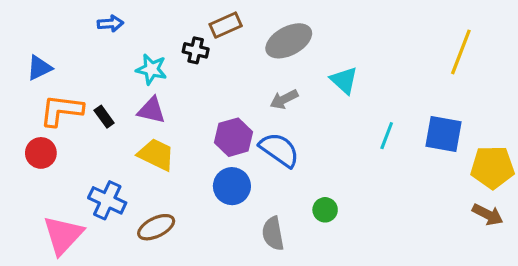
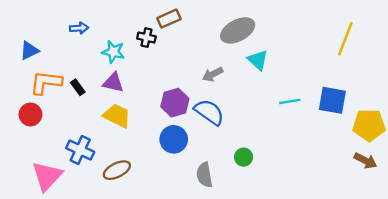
blue arrow: (110, 24) -> (79, 28), moved
gray ellipse: (289, 41) -> (238, 30), moved
cyan line: (387, 136) -> (290, 101), turned 60

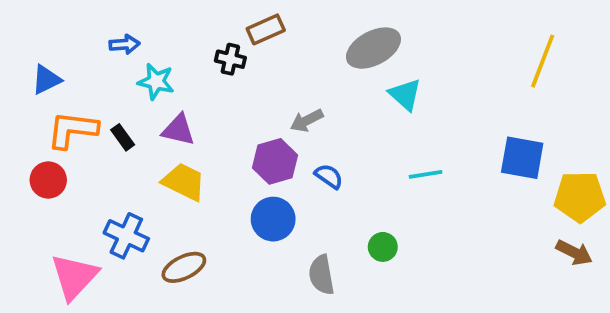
cyan star: (113, 52) -> (156, 82), moved
gray arrow: (213, 74) -> (307, 121), moved
cyan line: (290, 101) -> (426, 174), moved
blue semicircle: (209, 112) -> (329, 176), size x0.6

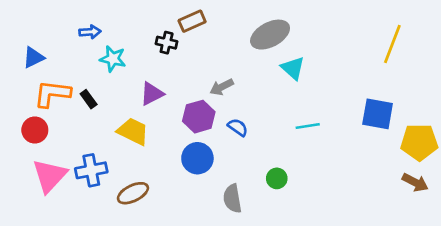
purple triangle: (178, 130) -> (152, 94), moved, turned -40
blue cross: (126, 236) -> (91, 170), turned -36
pink triangle: (74, 277) -> (50, 176), moved

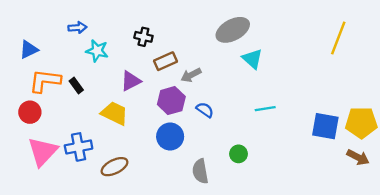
brown rectangle: (192, 21) -> (165, 61), moved
blue square: (378, 114) -> (325, 126), moved

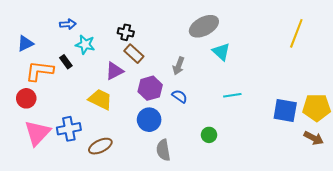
brown rectangle: (165, 61) -> (134, 54), moved, turned 66
gray arrow: (191, 75) -> (179, 66), moved, turned -42
black rectangle: (76, 86) -> (66, 62), moved
gray semicircle: (200, 171) -> (163, 150), moved

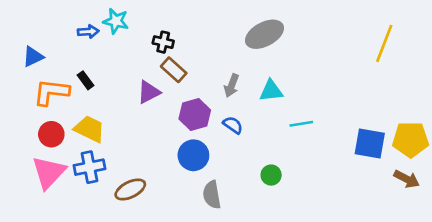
cyan star: (85, 45) -> (116, 21), moved
cyan triangle: (221, 52) -> (271, 91), moved, turned -48
red circle: (26, 98) -> (51, 134), moved
yellow trapezoid: (100, 99) -> (89, 129), moved

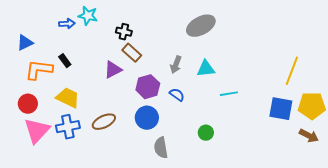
yellow line: (384, 43) -> (292, 71), moved
red circle: (51, 134) -> (28, 104), moved
brown ellipse: (130, 189) -> (104, 122), moved

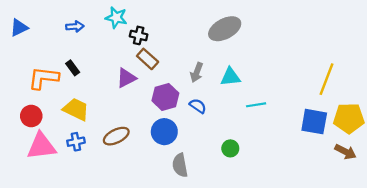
cyan star: (88, 16) -> (116, 18), moved
blue triangle: (25, 43) -> (19, 28), moved
blue cross: (68, 127) -> (76, 142), size x0.7
pink triangle: (37, 131) -> (41, 146), turned 40

